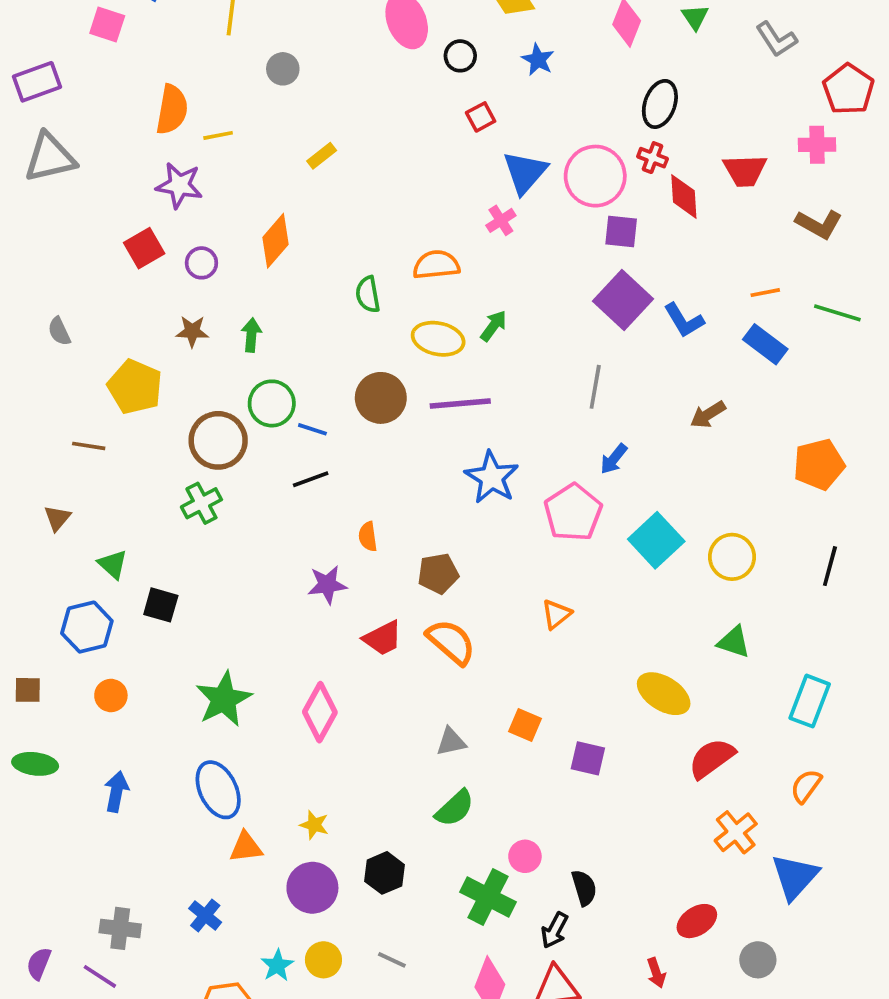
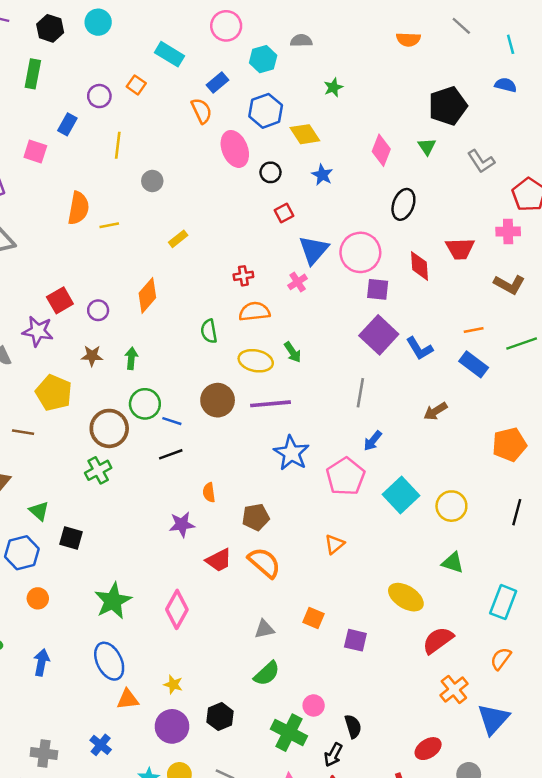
red cross: (653, 158) -> (243, 276), moved, turned -30
purple star: (179, 185) -> (38, 331), moved
green line: (837, 313) -> (522, 344), turned -36
green arrow: (494, 326) -> (293, 352), turned 110

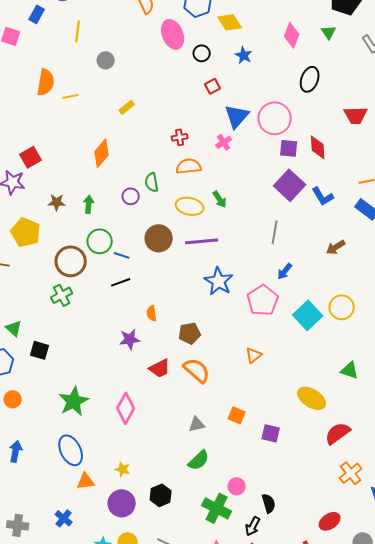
red diamond: (419, 266) -> (318, 147), moved
purple circle: (98, 310) -> (131, 196), moved
yellow circle: (451, 506) -> (342, 307), moved

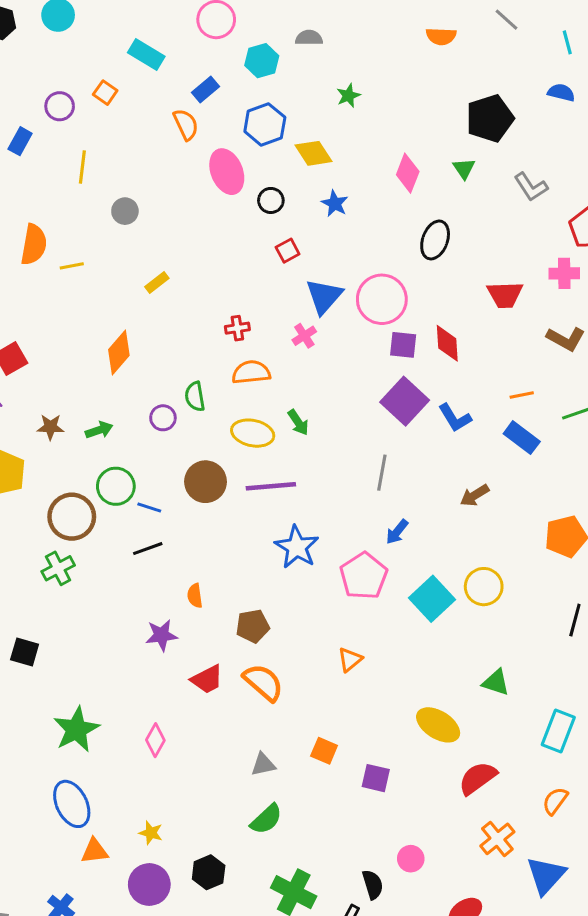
green arrow: (89, 204) -> (99, 430), turned 66
pink diamond: (126, 408) -> (155, 740), size x0.7
pink circle: (237, 486) -> (411, 859), moved

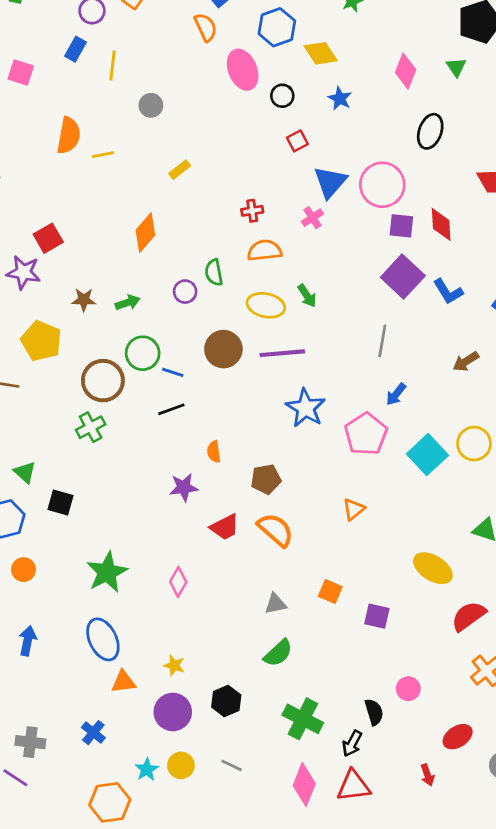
blue rectangle: (20, 141) -> (76, 49), moved

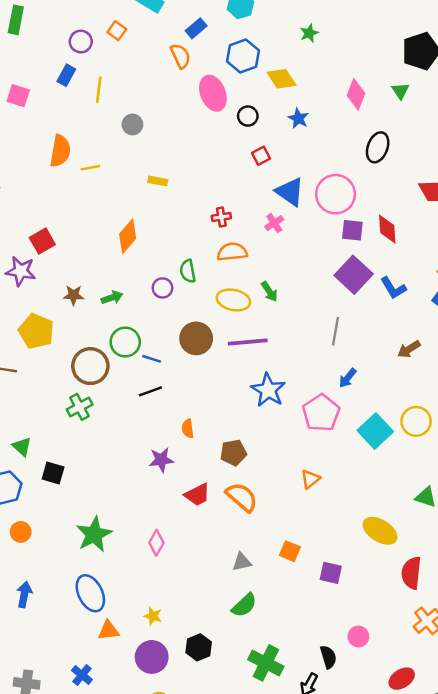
yellow rectangle: (180, 170) -> (158, 181), turned 48
blue triangle: (330, 182) -> (290, 192), turned -36
red semicircle: (469, 616) -> (411, 573), turned -48

